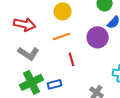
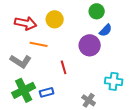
red arrow: (25, 24) -> (26, 23), moved
orange line: (62, 36) -> (39, 44), moved, turned 30

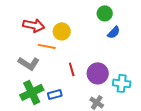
yellow circle: (55, 19) -> (62, 31), moved
purple circle: (90, 45) -> (98, 73), moved

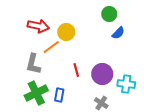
orange line: (47, 46) -> (51, 47), turned -48
gray L-shape: (29, 63) -> (33, 64), turned 70
blue rectangle: (55, 94) -> (59, 95), turned -64

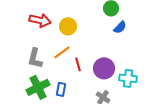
orange line: (51, 47) -> (62, 52), moved

